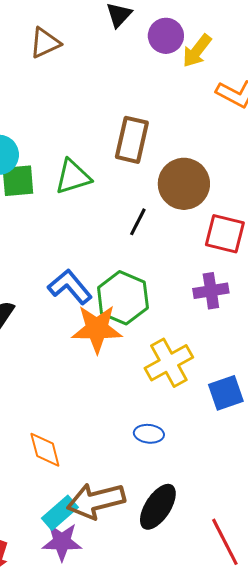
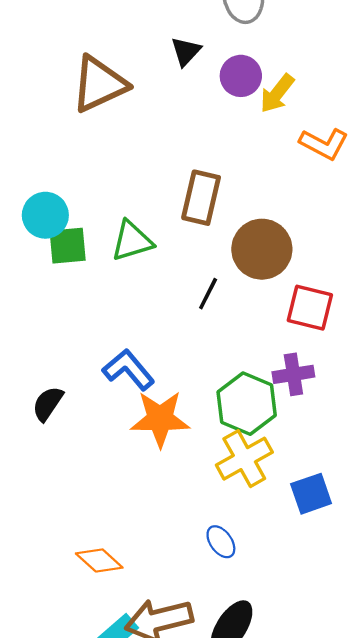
brown triangle: (45, 43) -> (99, 84), size x1.6
green hexagon: (123, 298) -> (247, 404), moved
blue ellipse: (149, 434) -> (221, 542), turned 48
orange diamond: (45, 450) -> (99, 560), turned -33

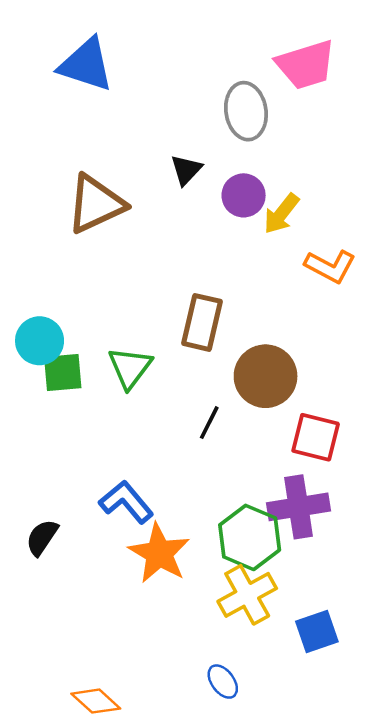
green triangle: (132, 241) -> (130, 368), turned -36
purple cross: (293, 374) -> (298, 507), size x1.4
orange star: (160, 419) -> (159, 553), turned 30

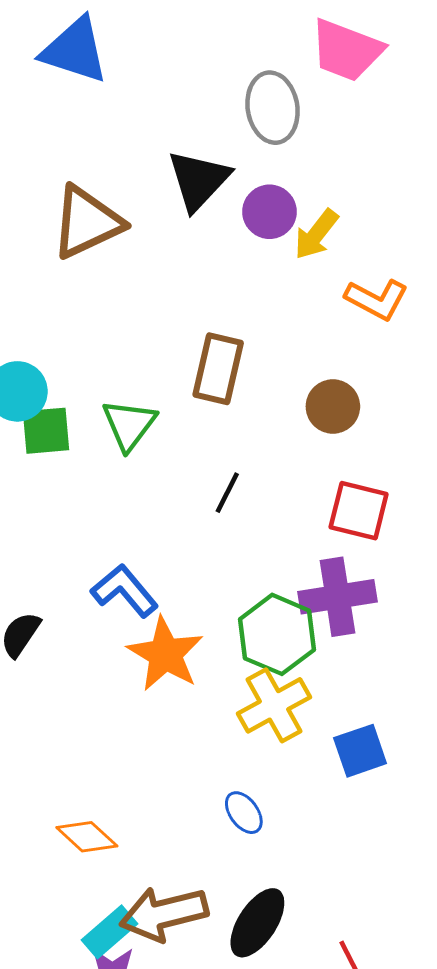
pink trapezoid: (306, 65) -> (346, 50), turned 38
black triangle: (186, 170) -> (199, 180), size x1.6
brown circle: (266, 376) -> (333, 406), moved, size x0.7

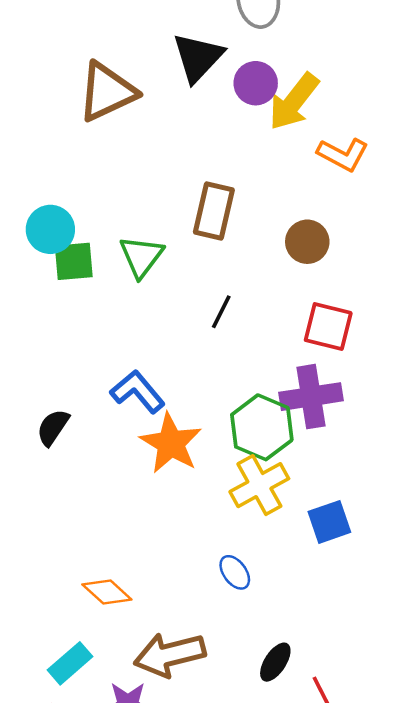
yellow arrow: (316, 234) -> (294, 102), size x1.4
black ellipse: (257, 923) -> (275, 662), moved, size x0.7
cyan rectangle: (109, 932) -> (70, 663), moved

